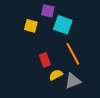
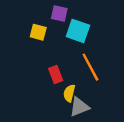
yellow semicircle: (56, 75) -> (69, 93), turned -48
gray triangle: (73, 81) -> (79, 107), moved

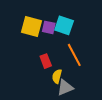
purple square: (59, 14) -> (49, 27), moved
yellow square: (38, 32) -> (31, 26), size x1.5

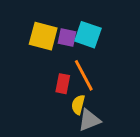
orange line: (74, 55) -> (84, 75), moved
red rectangle: (46, 61) -> (63, 84), turned 32

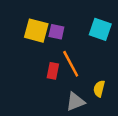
cyan square: (88, 35) -> (100, 29), moved
yellow semicircle: (78, 105) -> (99, 89), moved

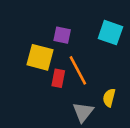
yellow square: (36, 31) -> (40, 57), moved
gray triangle: (75, 102) -> (83, 112), turned -30

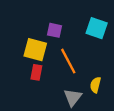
red rectangle: (58, 78) -> (36, 72), moved

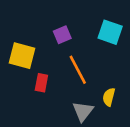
purple square: (55, 30) -> (62, 35), turned -35
yellow square: (35, 50) -> (22, 56), moved

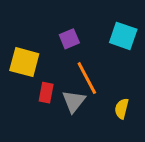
gray triangle: (83, 111) -> (74, 101), moved

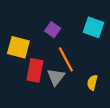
purple square: (69, 39) -> (53, 30), turned -32
red rectangle: (46, 93) -> (35, 70), size x1.5

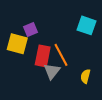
purple square: (53, 30) -> (30, 30), moved, turned 32
red rectangle: (35, 70) -> (43, 56), moved

